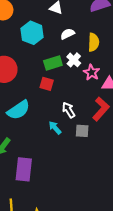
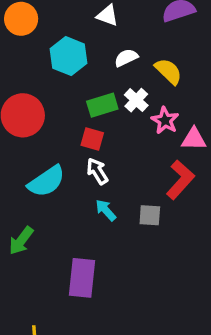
yellow semicircle: (94, 42) -> (168, 71), turned -48
white arrow: (69, 110) -> (97, 171), moved
purple rectangle: (24, 169) -> (82, 278), moved

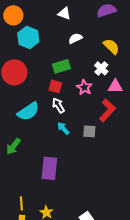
cyan hexagon: (68, 56) -> (28, 37), moved
yellow semicircle: (168, 71) -> (111, 46), moved
white cross: (136, 100) -> (101, 68), moved
pink star: (165, 120) -> (84, 87), moved

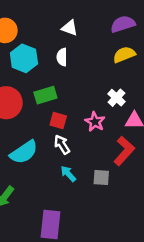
white semicircle: (75, 38) -> (62, 57), moved, turned -64
yellow semicircle: (111, 46) -> (124, 55), moved, turned -66
green rectangle: (61, 66) -> (45, 95), moved

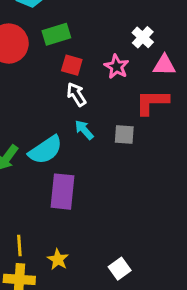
red L-shape: (124, 151) -> (152, 102), turned -132
cyan semicircle: (24, 152) -> (46, 150), moved

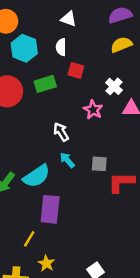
red square: (72, 65) -> (76, 70), moved
red L-shape: (152, 102) -> (121, 182), moved
yellow line: (19, 246) -> (29, 239), moved, turned 35

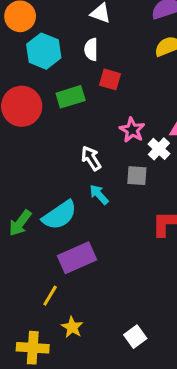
white cross: (114, 86) -> (159, 149), moved
gray square: (99, 164) -> (137, 176), moved
purple rectangle: (50, 209) -> (77, 258), turned 60

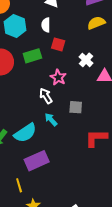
pink star: (132, 130) -> (58, 77), moved
white cross: (159, 149) -> (86, 60), moved
yellow line: (50, 296) -> (19, 185), turned -48

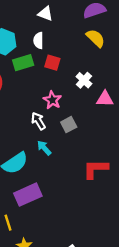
yellow semicircle: (96, 23) -> (96, 38), turned 66
green rectangle: (32, 56) -> (23, 63), moved
gray square: (76, 107) -> (69, 125), moved, turned -32

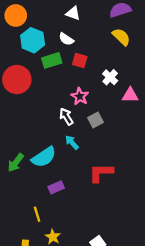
white semicircle: (38, 40) -> (66, 39), turned -56
red L-shape: (96, 169) -> (101, 173), moved
purple rectangle: (28, 195) -> (56, 187), size x0.6

